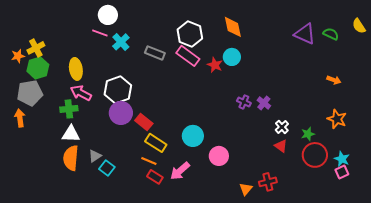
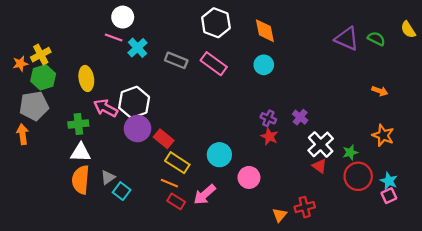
white hexagon: (190, 34) -> (216, 23), moved
red star: (215, 65) -> (269, 136), moved
pink arrow: (81, 93) -> (106, 108), moved
purple cross: (244, 102) -> (268, 118), moved
white cross: (282, 127) -> (321, 144), size x1.6

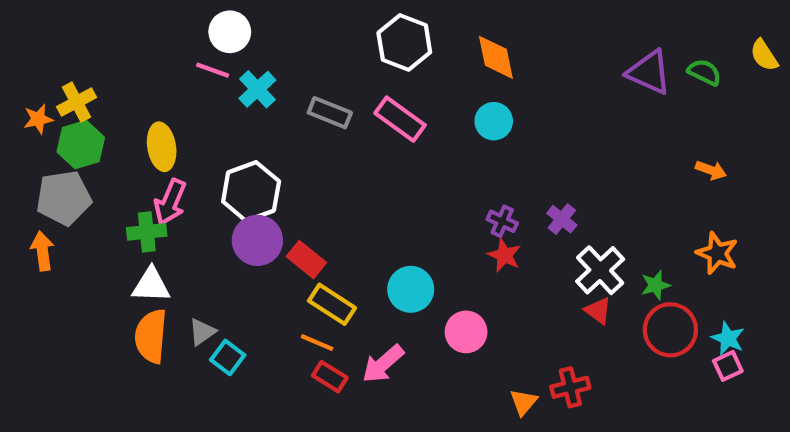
pink arrow: (106, 108) -> (170, 202), moved, turned -95

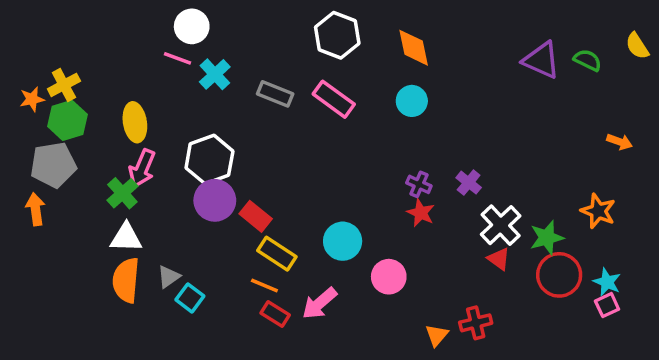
orange arrow: (711, 170) -> (619, 142), moved
green cross: (147, 232) -> (122, 193), turned -36
green star: (655, 285) -> (547, 238), size x1.4

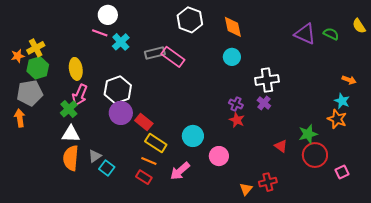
gray rectangle: (275, 94) -> (155, 53), turned -36
pink rectangle: (334, 99) -> (173, 57), moved
white cross: (501, 225) -> (267, 80), moved, turned 35
cyan star: (607, 282) -> (342, 101), moved
red rectangle: (275, 314) -> (144, 177), moved

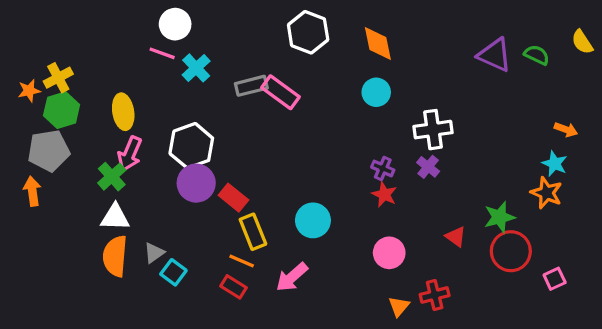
yellow rectangle: (156, 143) -> (253, 232), turned 35
pink circle: (219, 156) -> (389, 253), moved

